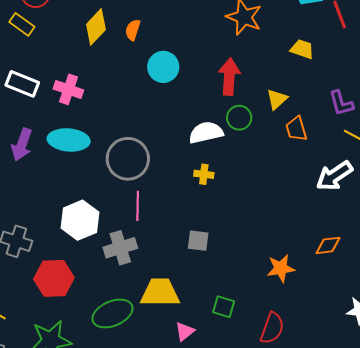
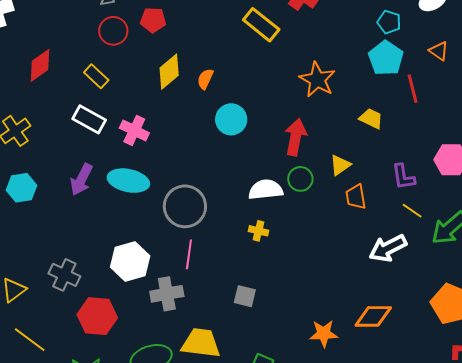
yellow rectangle: (22, 24) -> (96, 76), moved
orange diamond: (328, 245) -> (373, 316), size x1.4

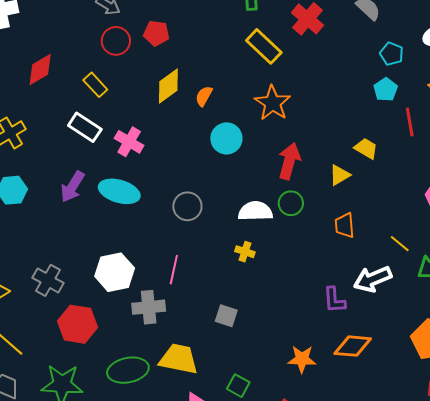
cyan pentagon: (386, 58) -> (386, 90), size x0.7
orange star: (317, 80) -> (273, 103), moved
yellow triangle: (340, 165) -> (340, 175), moved
purple L-shape: (403, 177) -> (334, 300), moved
gray circle: (185, 206) -> (187, 206), moved, size x0.7

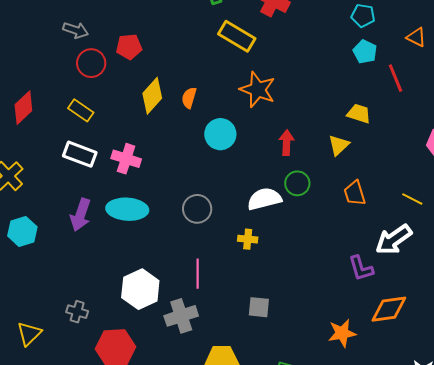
red arrow: (289, 161) -> (287, 143), size x0.7
yellow cross: (245, 252) -> (248, 239), moved
gray cross: (48, 280) -> (77, 312), size x0.7

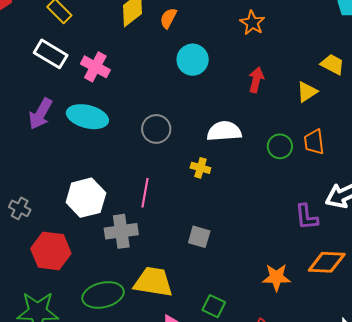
orange star: (258, 90) -> (252, 23), moved, size x0.7
green circle: (297, 183) -> (280, 146), moved

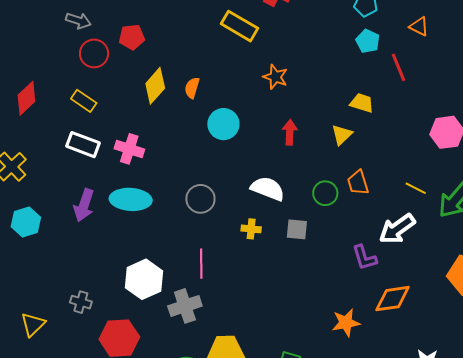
white semicircle: (224, 131) -> (268, 189), turned 36
gray square: (199, 237) -> (297, 229), moved

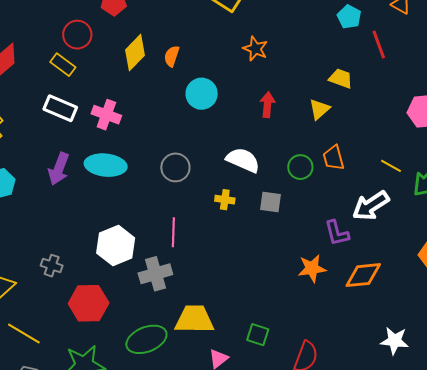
red circle: (94, 53) -> (77, 35), moved
orange star: (346, 323) -> (312, 268), moved

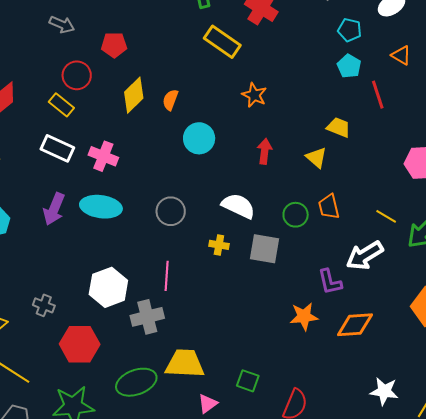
yellow triangle: (319, 109) -> (316, 158), turned -40
gray square: (270, 202) -> (265, 249), size x1.4

